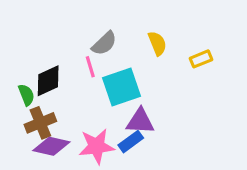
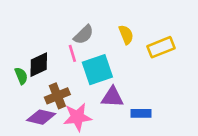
yellow rectangle: (201, 59) -> (161, 47), size x1.5
brown cross: (40, 123) -> (57, 96), moved
blue rectangle: (131, 142) -> (141, 113), moved, turned 36

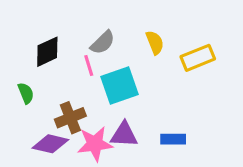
black diamond: (39, 65) -> (47, 52), moved
purple triangle: (112, 97) -> (124, 135), moved

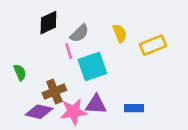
black diamond: (47, 52) -> (48, 23), moved

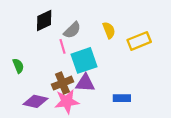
brown cross: (54, 91) -> (62, 83), moved
purple triangle: (96, 105) -> (85, 83), moved

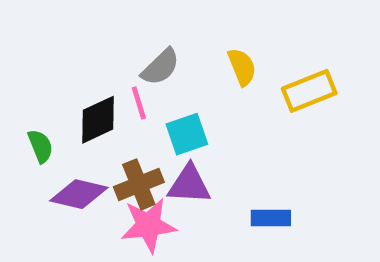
black diamond: (44, 20) -> (98, 120), moved
cyan square: (84, 60) -> (187, 134), size x0.7
purple diamond: (36, 101) -> (79, 194), moved

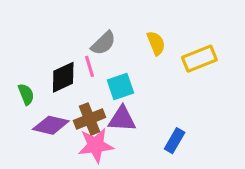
blue rectangle: (271, 218) -> (175, 141), turned -60

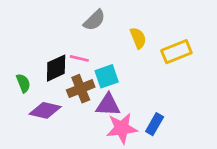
gray semicircle: (103, 43) -> (94, 20), moved
pink line: (90, 66) -> (79, 58), turned -60
brown cross: (90, 119) -> (81, 89), moved
pink star: (96, 145) -> (122, 128), moved

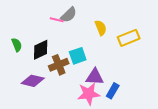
pink line: (79, 58) -> (57, 20), moved
green semicircle: (23, 83) -> (17, 45), moved
purple triangle: (108, 105) -> (95, 77), moved

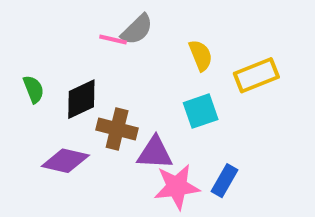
cyan square: (78, 56) -> (201, 111), moved
brown cross: (59, 65) -> (117, 129), turned 36
purple triangle: (95, 77) -> (155, 153), moved

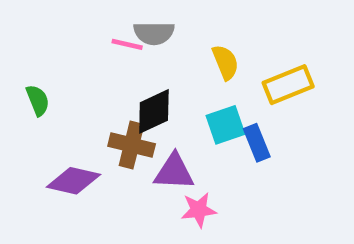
gray semicircle: (137, 30) -> (154, 33), turned 44
black diamond: (81, 99) -> (154, 111), moved
blue rectangle: (225, 181) -> (257, 143), moved, turned -52
pink star: (177, 187) -> (199, 210), size x0.7

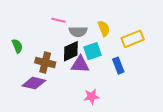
gray semicircle: (154, 33) -> (78, 32), moved
cyan square: (225, 125) -> (92, 51), moved
brown cross: (132, 145) -> (45, 62), moved
purple triangle: (174, 172) -> (80, 65), moved

